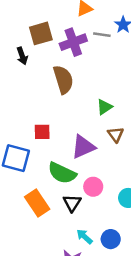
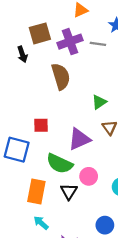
gray line: (102, 35) -> (98, 44), moved
orange rectangle: (37, 203) -> (36, 191), turned 45
cyan arrow: (84, 237) -> (41, 223), moved

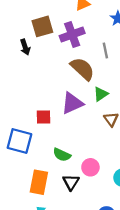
gray line: (98, 44) -> (105, 51), moved, turned 70
brown semicircle: (61, 76) -> (82, 69), moved, turned -30
purple triangle: (79, 139) -> (72, 103), moved
green semicircle: (60, 164) -> (62, 155), size x0.7

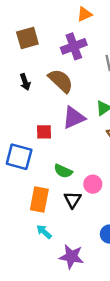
brown square: (42, 26) -> (27, 38), moved
black arrow: (25, 47) -> (25, 82), moved
brown semicircle: (82, 69) -> (61, 81), moved

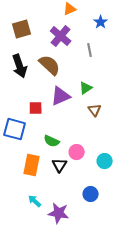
purple cross: (74, 46) -> (61, 36), turned -30
black arrow: (25, 82) -> (20, 66), size x1.6
cyan arrow: (44, 232) -> (35, 201), moved

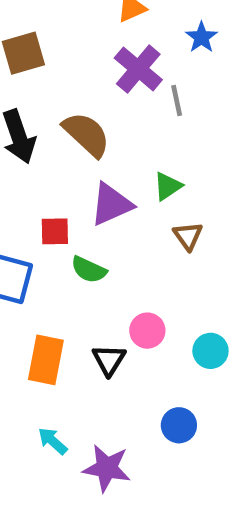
purple cross: (61, 36) -> (138, 69), moved
green semicircle: (52, 141) -> (89, 270), moved

